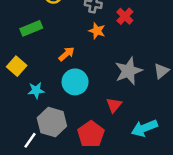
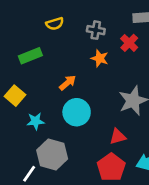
red triangle: (114, 105) -> (118, 137), turned 35
red pentagon: (91, 134) -> (111, 167), moved

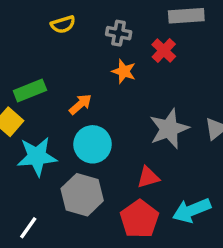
green rectangle: (30, 56) -> (30, 90), moved
cyan star: (36, 121) -> (37, 156), size x1.6
gray hexagon: (52, 155) -> (82, 195), moved

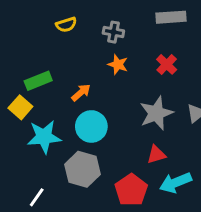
red cross: (164, 50) -> (167, 64), moved
red triangle: (148, 177) -> (156, 155), moved

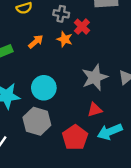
red cross: (167, 64) -> (82, 27), moved
orange arrow: (81, 93) -> (36, 42), moved

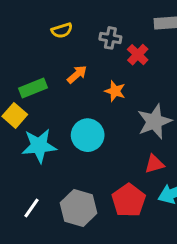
orange star: (65, 39) -> (115, 91), moved
gray hexagon: (37, 121) -> (79, 208), moved

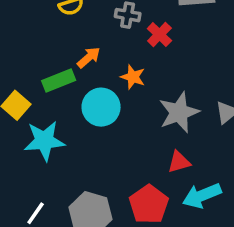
green rectangle: (33, 88) -> (59, 81), moved
cyan circle: (88, 135) -> (101, 107), moved

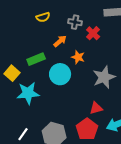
orange arrow: (89, 58) -> (60, 41), moved
red triangle: (179, 162) -> (96, 108), moved

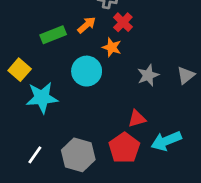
red cross: (93, 33) -> (123, 22), moved
green rectangle: (36, 59) -> (53, 35), moved
gray star: (104, 77) -> (148, 75), size x0.7

